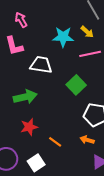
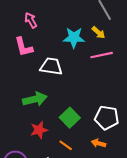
green square: (76, 85) -> (70, 118), moved

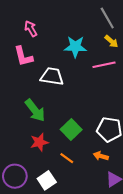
yellow arrow: (98, 33) -> (111, 41), moved
green arrow: (35, 99) -> (35, 110), turned 65

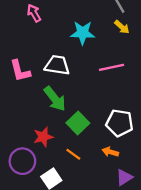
pink L-shape: (23, 56) -> (20, 71), moved
pink line: (104, 65) -> (111, 67), moved
green arrow: (35, 110) -> (55, 99), moved
purple circle: (15, 176) -> (22, 161), moved

